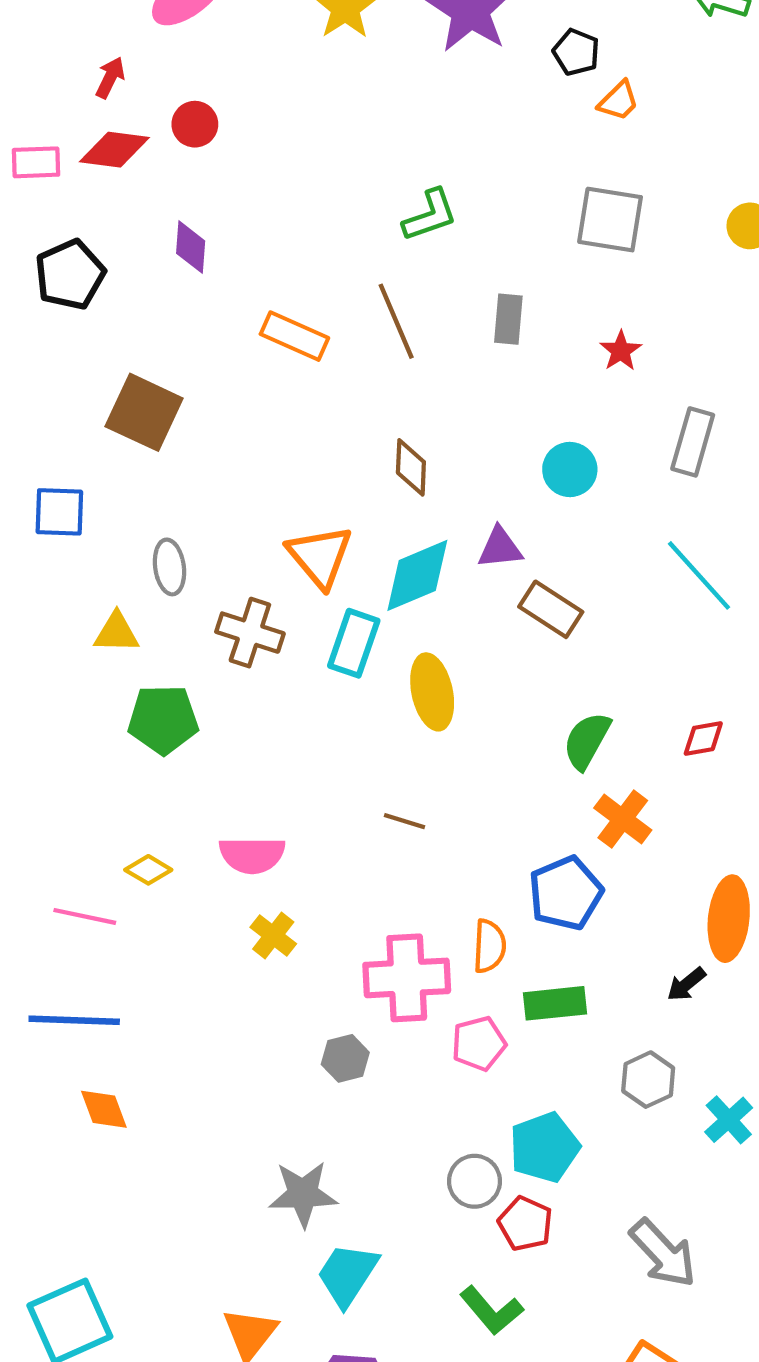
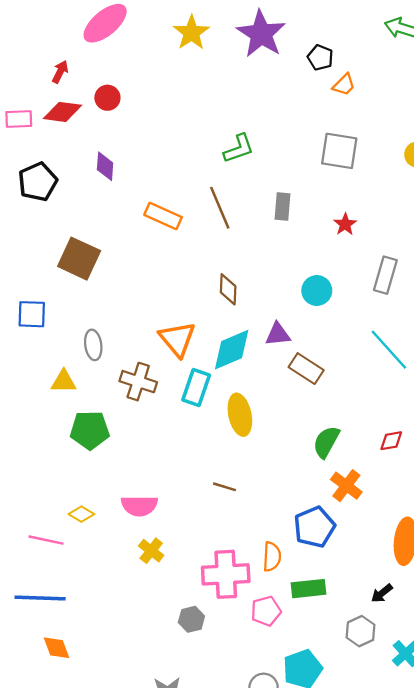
black arrow: (686, 984) -> (382, 593), moved

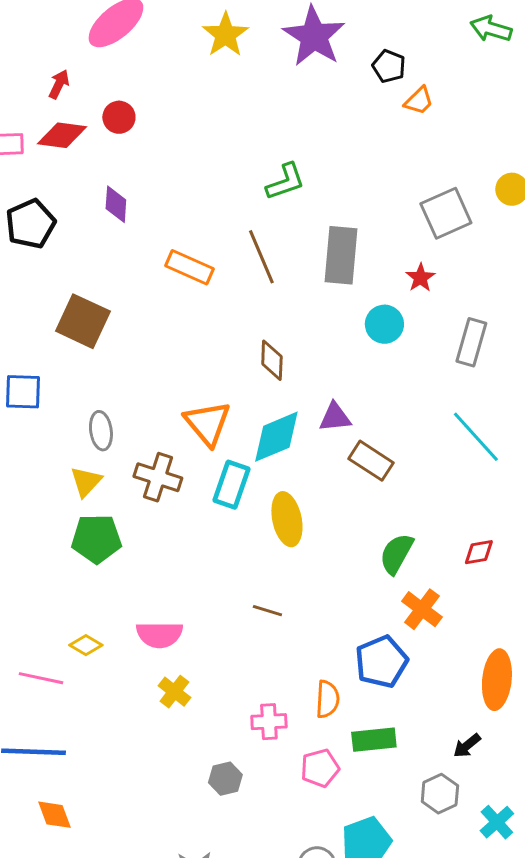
gray square: (339, 151) -> (446, 213), moved, turned -33
gray rectangle: (282, 207) -> (341, 255), size x1.6
cyan circle: (317, 291) -> (384, 324), moved
yellow triangle: (64, 382) -> (86, 482), moved, turned -48
pink cross: (226, 574) -> (269, 722), size x0.6

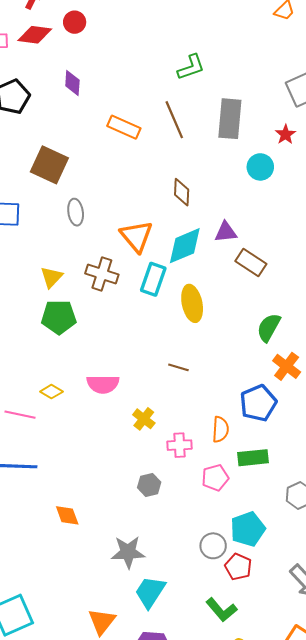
gray ellipse: (101, 431) -> (76, 212), moved
yellow cross: (174, 692) -> (144, 419), moved
orange diamond: (54, 815) -> (67, 515), moved

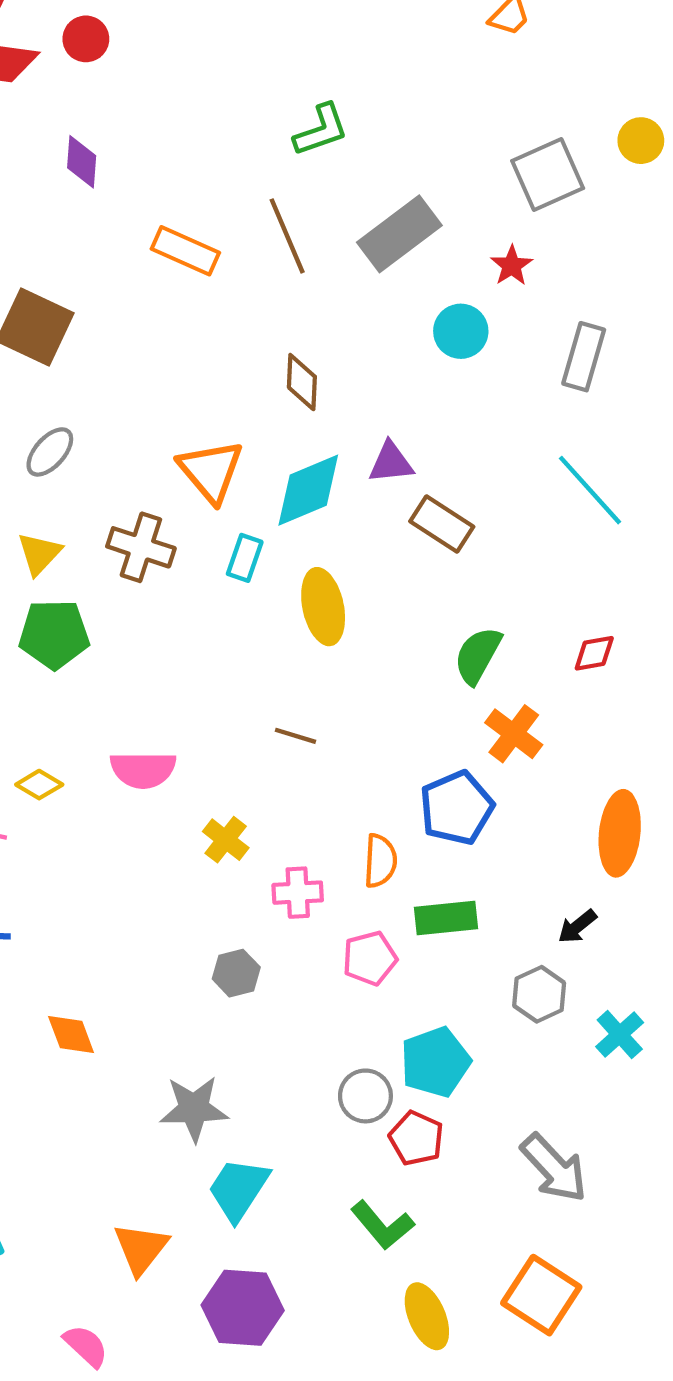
gray rectangle: (230, 119) -> (399, 234), turned 48
gray ellipse: (76, 212) -> (50, 452), moved, turned 50
cyan rectangle: (153, 279) -> (245, 558), size x0.7

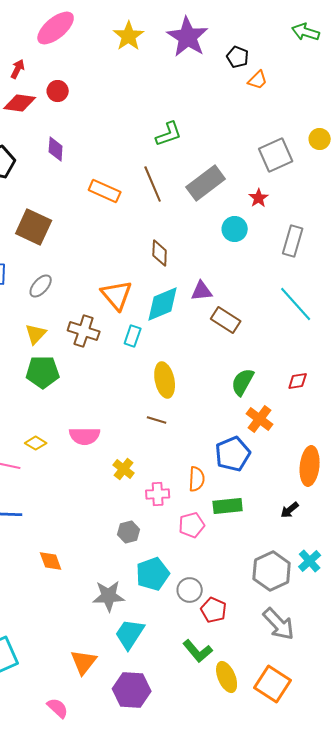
yellow ellipse: (323, 607) -> (165, 380), moved
gray hexagon: (539, 994) -> (272, 571), moved, size x1.5
cyan pentagon: (435, 1062) -> (153, 574), moved
yellow ellipse: (427, 1316) -> (227, 677), moved

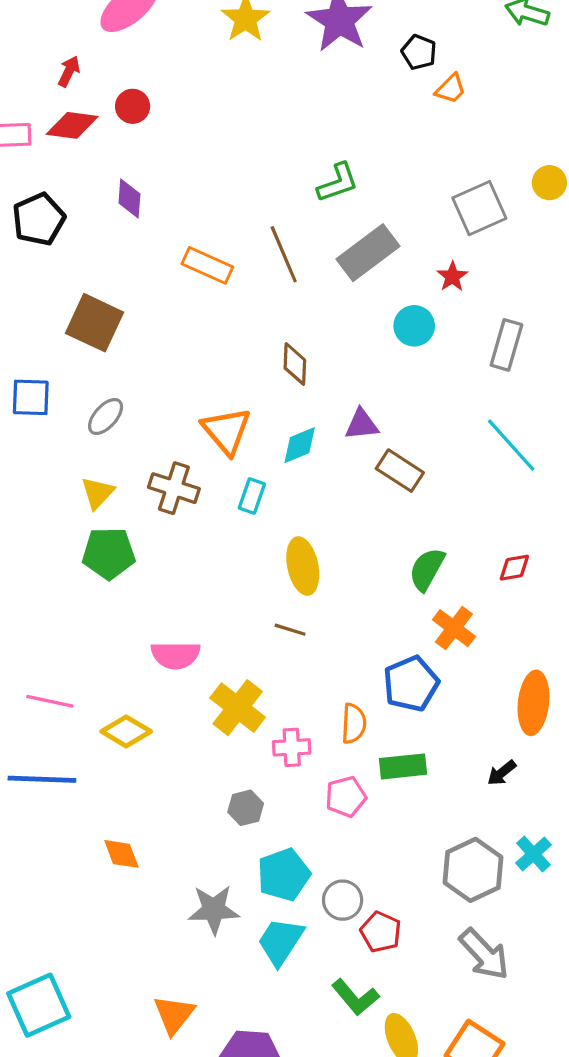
green L-shape: (169, 134) -> (338, 183), moved
cyan diamond: (163, 304) -> (300, 445), size x0.7
yellow diamond: (36, 443) -> (126, 731), moved, size x1.4
yellow cross: (124, 469) -> (238, 708), size x1.6
cyan trapezoid: (130, 634) -> (281, 941), moved

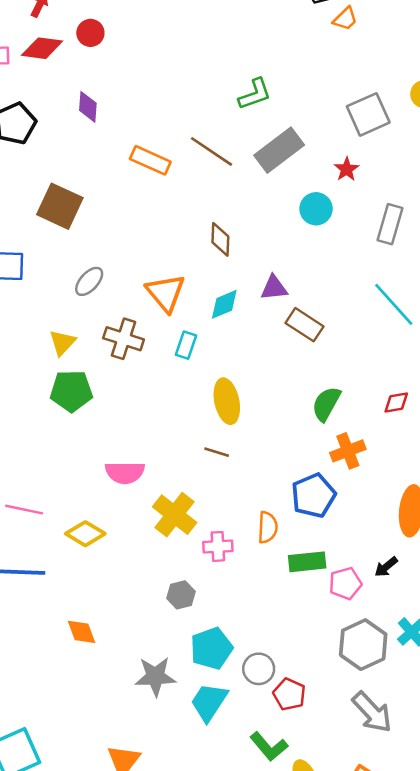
brown line: (284, 254) -> (212, 151), turned -33
gray ellipse: (106, 416) -> (89, 281), moved
orange cross: (454, 628) -> (348, 451), turned 32
pink pentagon: (346, 797) -> (345, 583), moved

